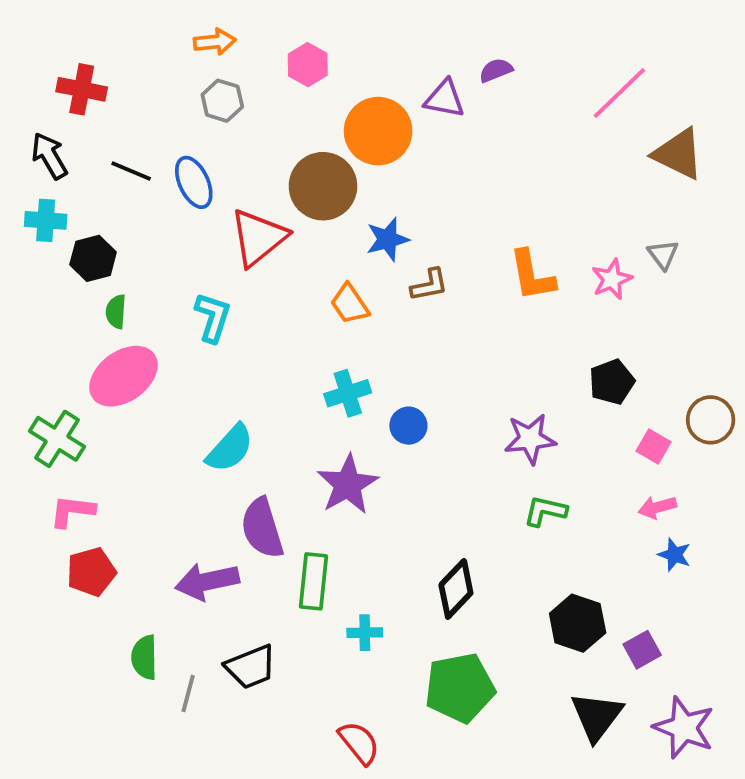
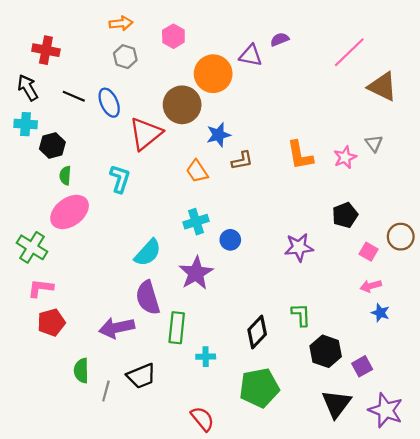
cyan semicircle: (230, 448) -> (148, 253), moved
green L-shape: (545, 511) -> (301, 315), moved, turned 75

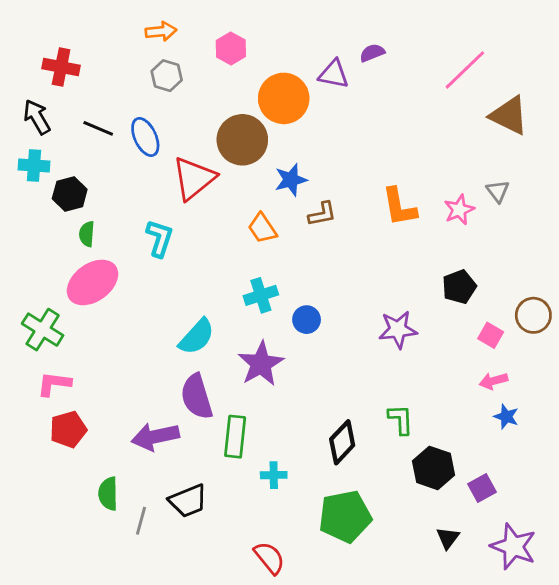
black triangle: (336, 404) -> (448, 538), size x0.6

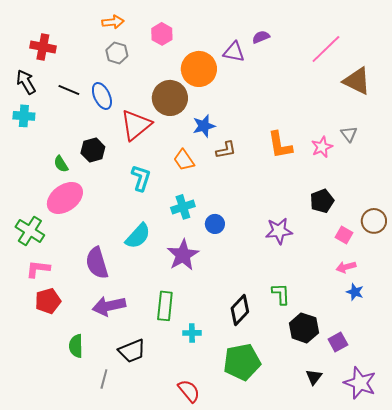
black hexagon: (70, 194) -> (93, 150), moved
green semicircle: (87, 234) -> (61, 164), turned -36
cyan L-shape: (160, 238) -> (141, 178), moved
purple semicircle: (197, 397) -> (97, 263), moved
gray line: (141, 521) -> (104, 379), moved

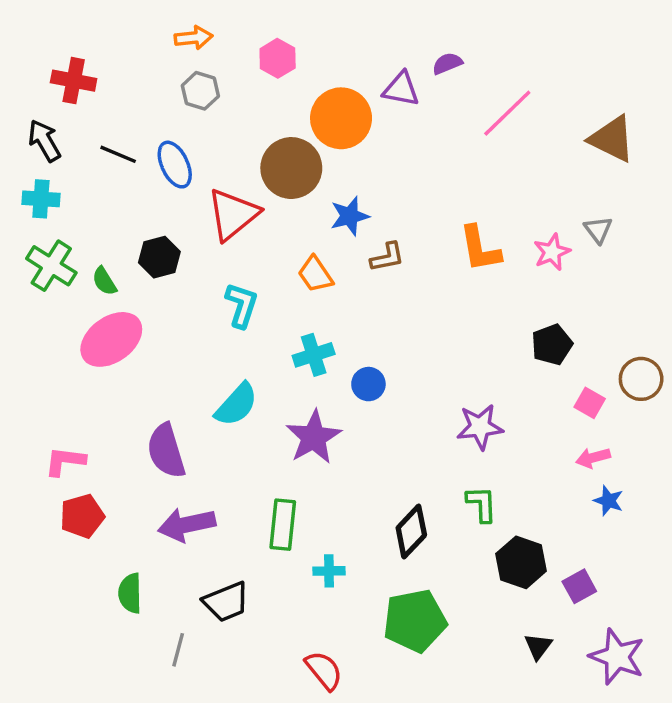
pink line: (326, 49) -> (507, 113), moved
green cross: (30, 231) -> (51, 266), moved
purple star: (279, 231) -> (480, 427), moved

